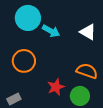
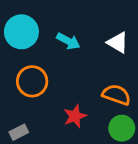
cyan circle: (28, 18) -> (21, 32), moved
green circle: (80, 96) -> (122, 128), moved

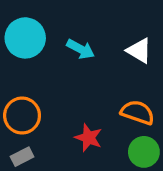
orange circle: (32, 81) -> (22, 116), moved
red star: (75, 116) -> (89, 138), turned -30

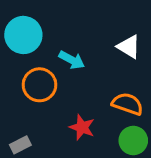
cyan arrow: (81, 49) -> (72, 60), moved
orange circle: (22, 116) -> (39, 85), moved

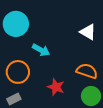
cyan arrow: (72, 60) -> (41, 50), moved
orange circle: (39, 85) -> (18, 72), moved

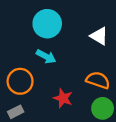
cyan circle: (16, 24) -> (47, 24), moved

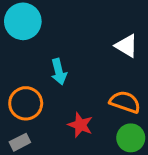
cyan circle: (47, 24) -> (23, 21), moved
cyan arrow: (46, 56) -> (59, 72), turned 48

